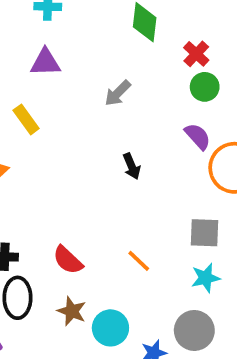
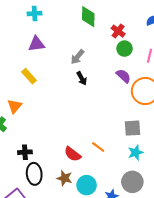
black arrow: (132, 166) -> (82, 78), moved
red semicircle: (68, 260) -> (73, 154), moved

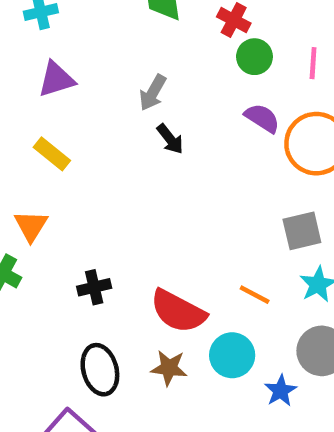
orange line: (98, 147) -> (255, 295), moved
black cross: (25, 152) -> (94, 287), moved
red semicircle: (73, 154) -> (178, 311), size x1.4
cyan circle: (87, 185) -> (232, 355), moved

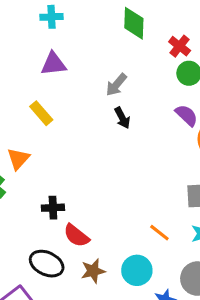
red semicircle: (178, 311) -> (76, 236), moved, size x0.7
brown star: (169, 368) -> (93, 271), turned -30
black ellipse: (100, 370) -> (47, 264), turned -60

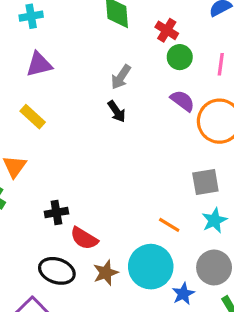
gray arrow: (116, 85) -> (121, 77), moved
cyan circle: (137, 270) -> (151, 267), size x1.4

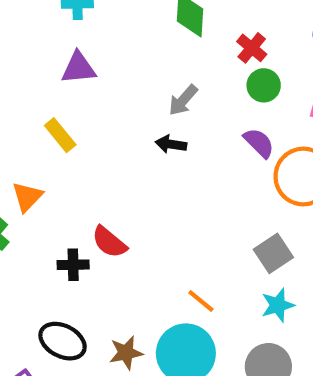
black arrow: (117, 111) -> (171, 144), turned 125
gray square: (205, 182) -> (273, 253), turned -32
orange line: (169, 225) -> (201, 301), moved
red semicircle: (84, 238) -> (109, 242), moved

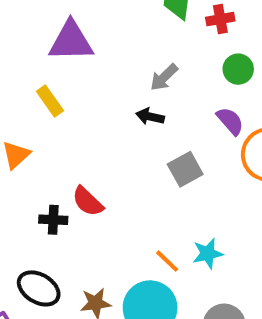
red cross: (252, 48) -> (220, 19), moved, turned 36
purple triangle: (79, 68) -> (71, 41), size x1.4
gray square: (273, 253) -> (185, 169), moved
cyan star: (278, 305) -> (208, 254), moved

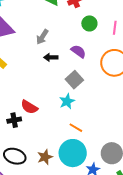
gray arrow: (164, 77) -> (42, 37), moved
purple semicircle: (230, 121) -> (78, 51), moved
cyan star: (208, 254) -> (67, 101), moved

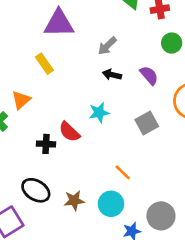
gray square: (74, 80) -> (147, 123), moved
cyan star: (67, 101) -> (99, 113), moved
cyan circle: (73, 153) -> (111, 204), size x0.7

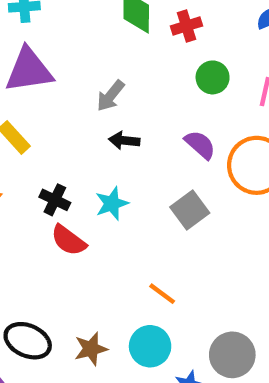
purple semicircle: (149, 75) -> (200, 145), moved
black cross: (46, 144) -> (55, 200), moved, turned 30

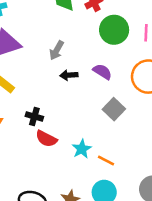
green circle: (213, 77) -> (114, 30), size x1.5
purple semicircle: (200, 145) -> (102, 72), moved
cyan star: (112, 204) -> (82, 149), moved

